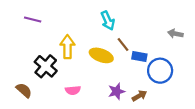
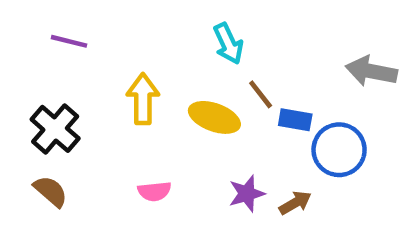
gray arrow: (175, 34) -> (371, 71), size x1.5
black cross: (46, 66) -> (55, 129), moved

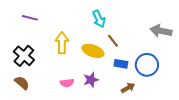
blue rectangle: (295, 120) -> (121, 64), moved
purple star: (247, 194) -> (91, 80), moved

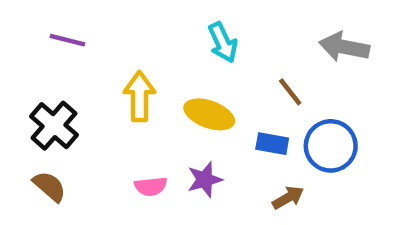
gray arrow: (161, 31) -> (344, 47), moved
brown line: (113, 41) -> (290, 92), moved

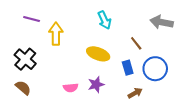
yellow arrow: (139, 96) -> (56, 34), moved
blue rectangle: (272, 144) -> (128, 68), turned 64

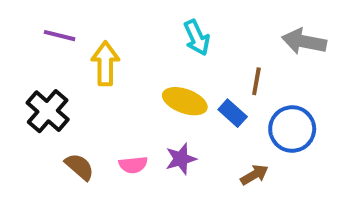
brown line: (136, 43) -> (256, 81), turned 48
blue rectangle: (128, 68) -> (233, 113), moved, turned -32
brown semicircle: (23, 88) -> (79, 167), moved

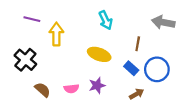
blue rectangle: (233, 113) -> (131, 68), moved

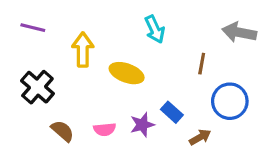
purple line: (32, 19) -> (33, 28), moved
yellow ellipse: (99, 54) -> (127, 73), moved
blue rectangle: (131, 68) -> (172, 112), moved

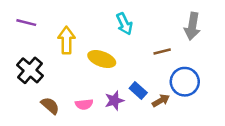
gray arrow: (239, 32) -> (192, 26), turned -92
brown line: (202, 64) -> (162, 51), turned 66
brown arrow: (200, 137) -> (161, 101), moved

